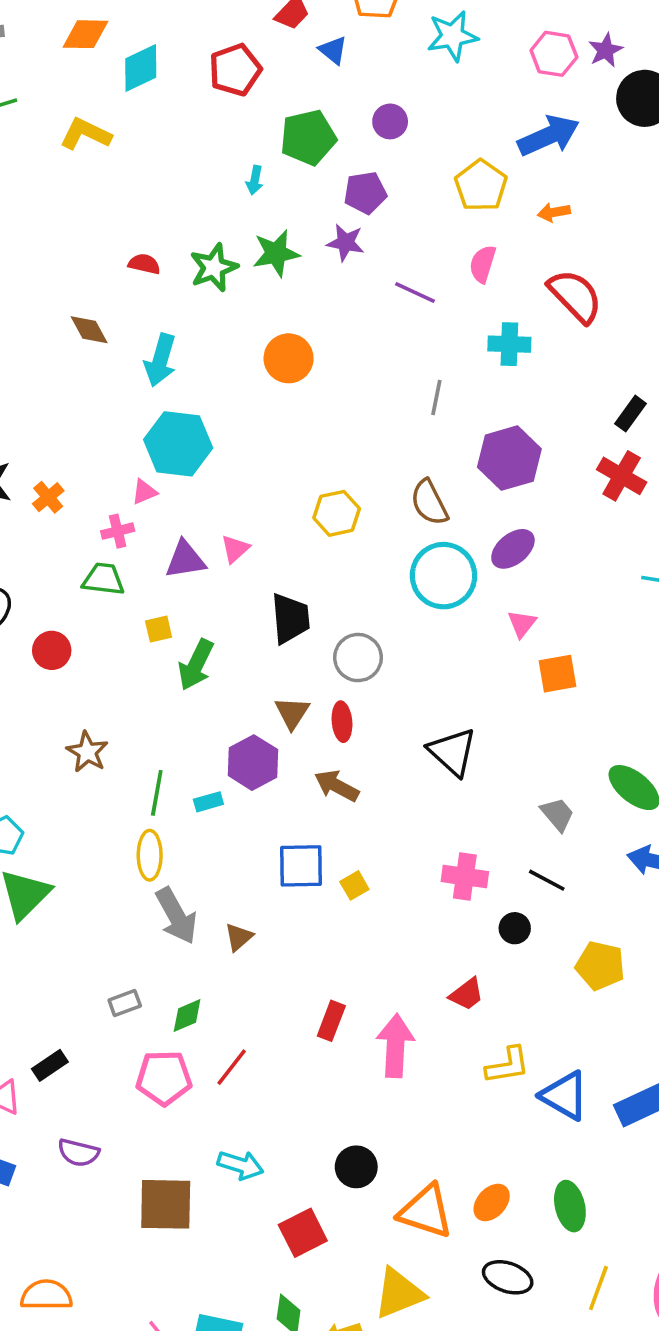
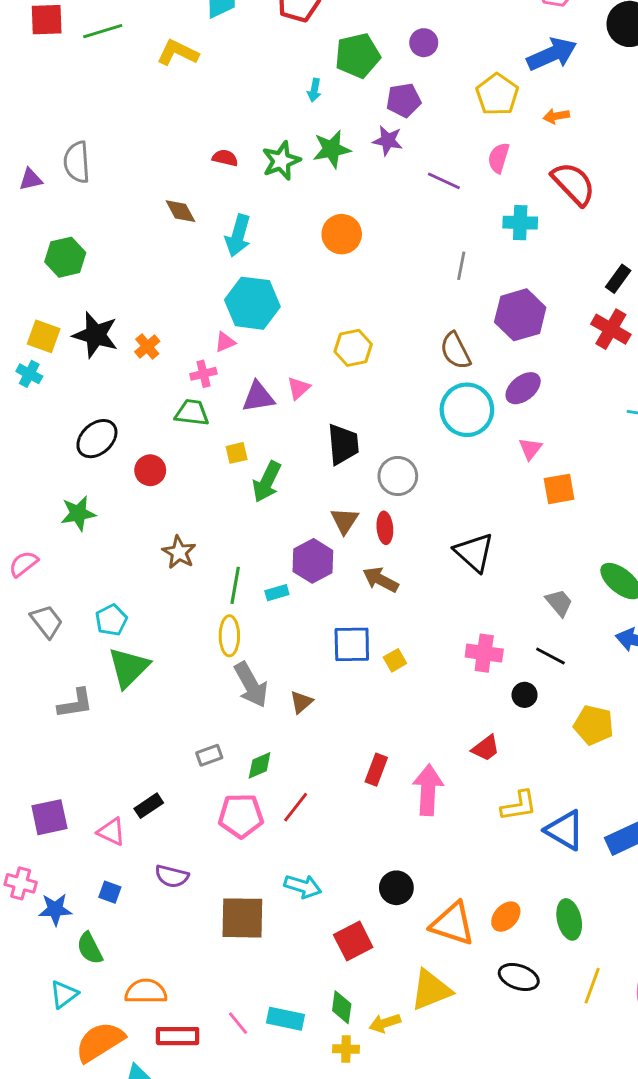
yellow hexagon: (337, 513) -> (353, 348), moved

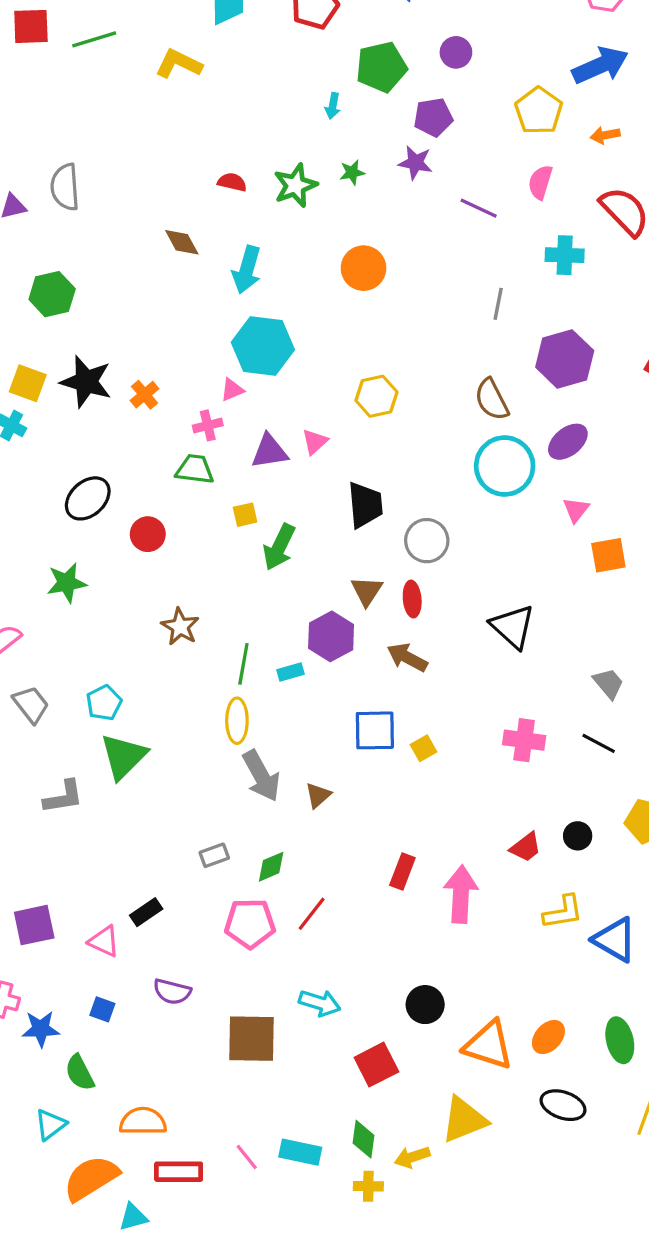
green star: (332, 149) -> (352, 172), size x0.6
black circle: (525, 695) -> (578, 836), moved

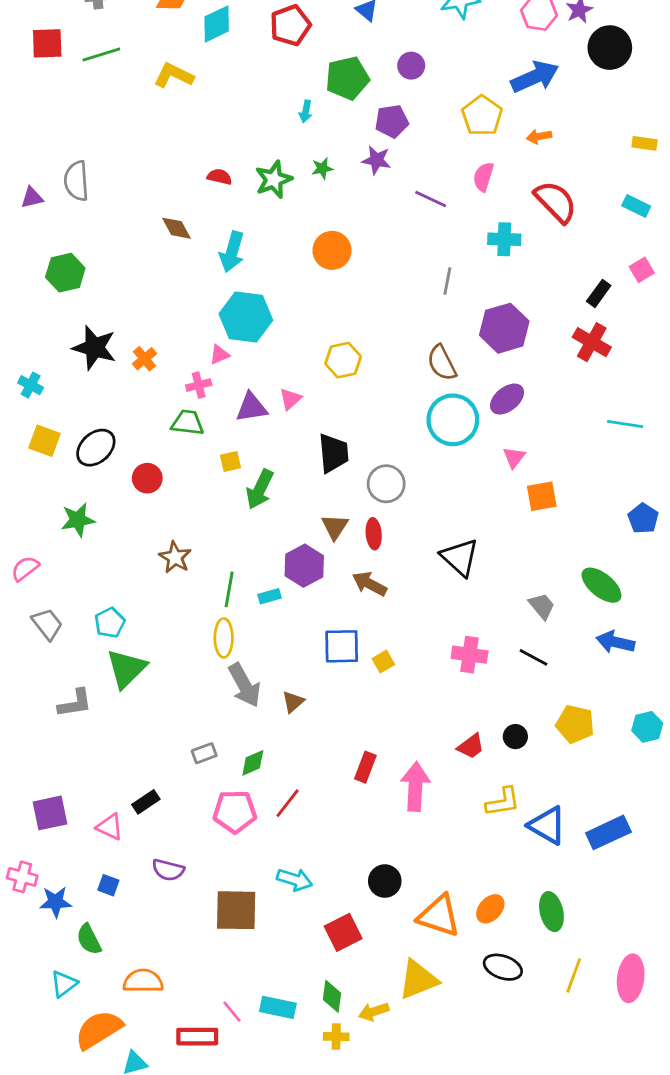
yellow square: (28, 383) -> (44, 441), moved
red rectangle: (179, 1172) -> (197, 1037), moved

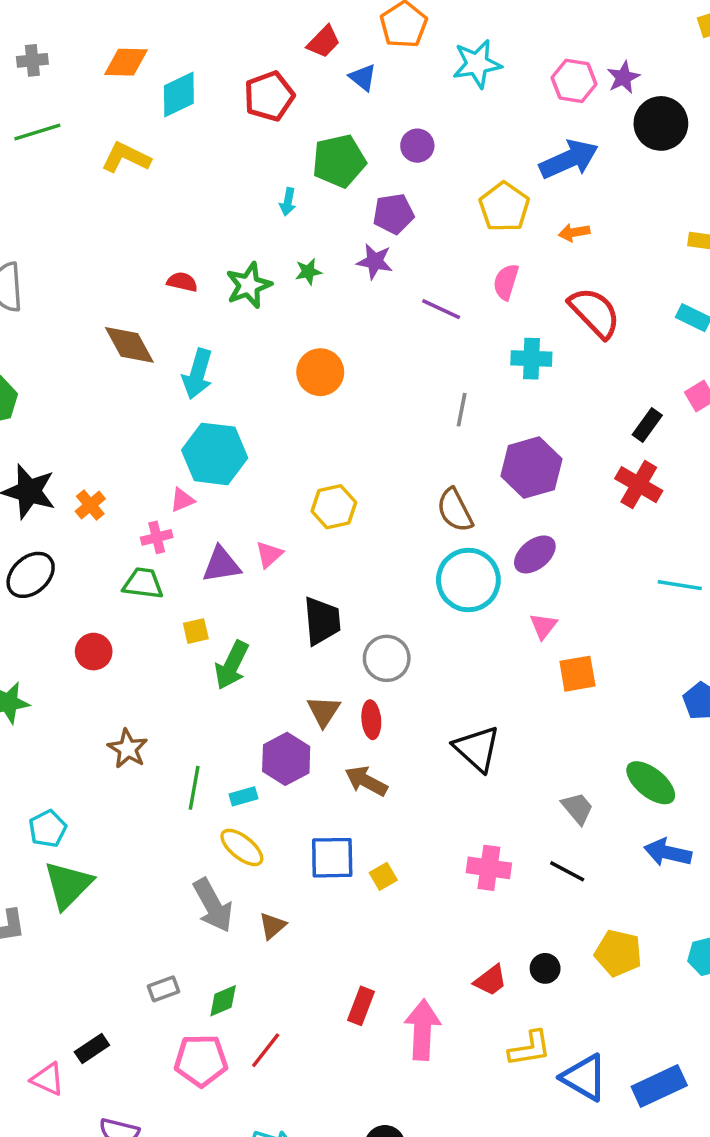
brown diamond: (176, 228) -> (129, 345), size x1.4
black ellipse: (96, 448) -> (31, 575), moved
yellow ellipse: (224, 638) -> (242, 847), moved, turned -51

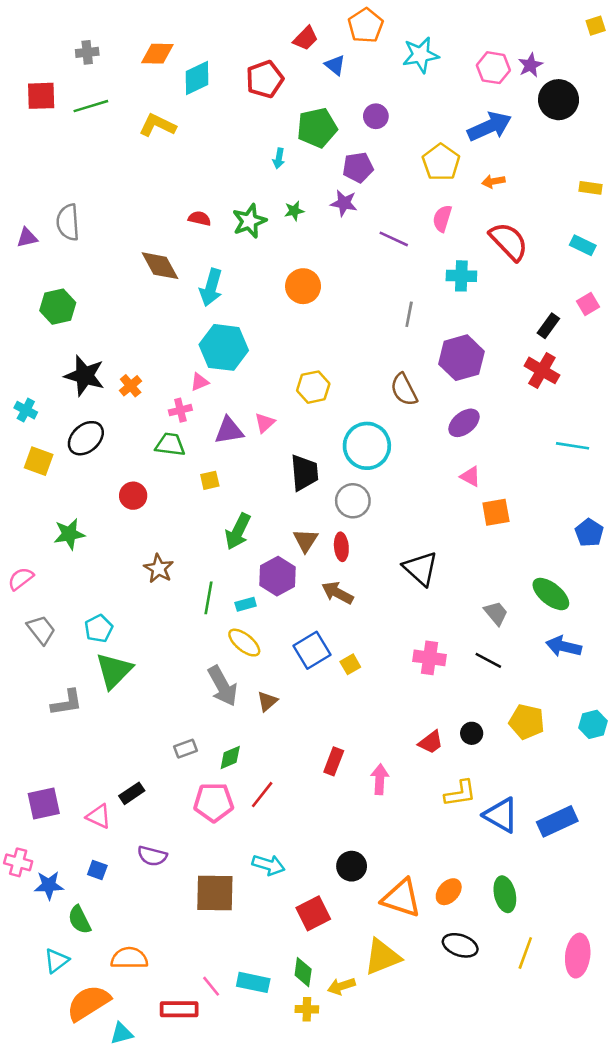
cyan circle: (468, 580) -> (367, 446), moved
pink triangle: (543, 626) -> (470, 477), turned -40
green arrow: (232, 665) -> (238, 531), moved
blue square: (332, 858) -> (312, 650), turned -30
pink arrow: (422, 1030) -> (380, 779), size x0.7

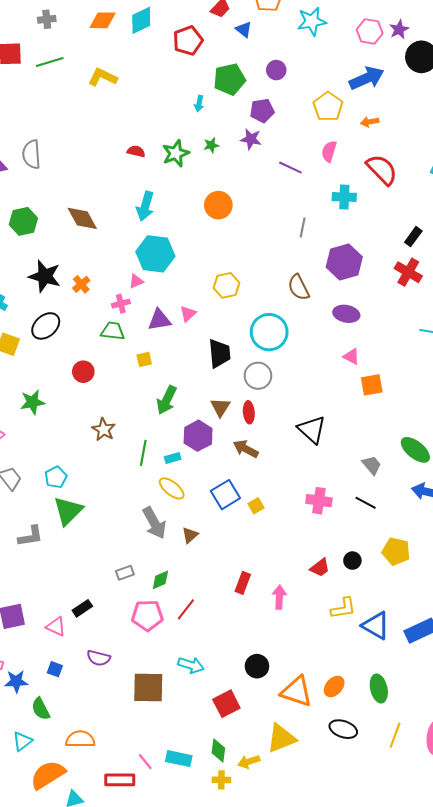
cyan diamond: (197, 78) -> (141, 20), moved
brown diamond: (160, 266) -> (82, 218), moved
purple ellipse: (464, 423) -> (346, 314), turned 50

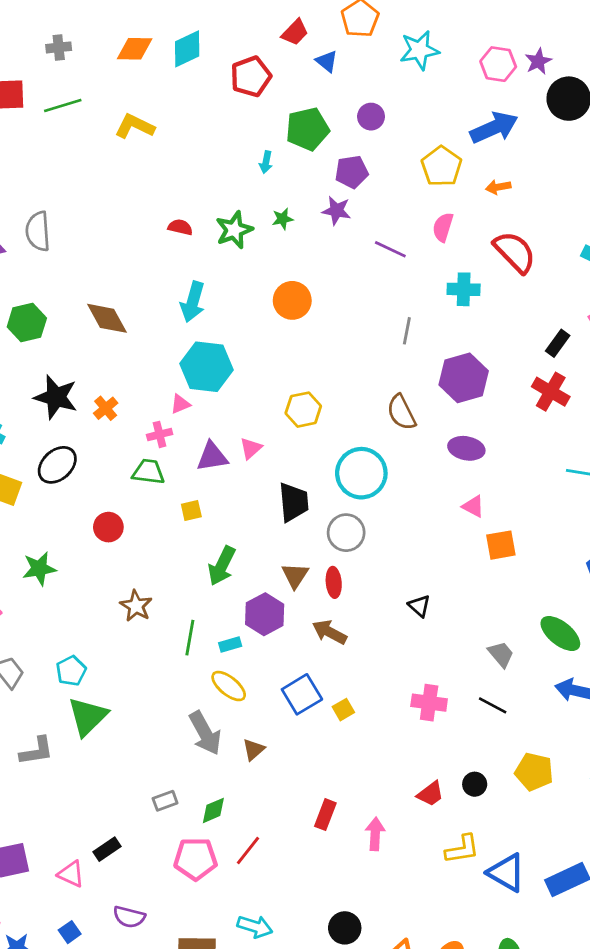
black triangle: (312, 430) -> (419, 606), size x0.6
blue square: (55, 669) -> (70, 932), turned 35

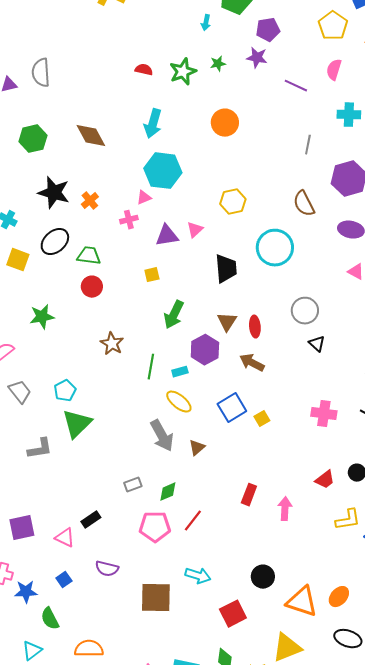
green trapezoid: (148, 472) -> (89, 256), moved
gray circle: (346, 533) -> (305, 311), moved

